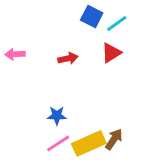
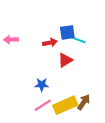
blue square: (92, 17) -> (67, 32), moved, turned -35
cyan line: (117, 24) -> (78, 40), moved, turned 56
red triangle: (111, 53) -> (65, 60), moved

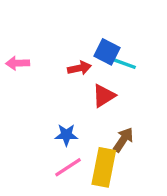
blue square: (67, 32) -> (107, 52), turned 35
brown arrow: (84, 102) -> (123, 140), moved
yellow rectangle: (65, 105) -> (104, 167), turned -55

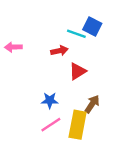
blue square: (107, 52) -> (92, 26), moved
cyan line: (123, 63) -> (76, 34), moved

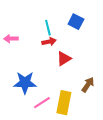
cyan line: (76, 34) -> (48, 28), moved, turned 56
blue star: (50, 100) -> (25, 83), moved, size x1.6
brown arrow: (92, 104) -> (88, 85), moved

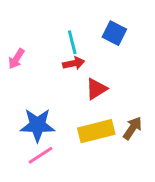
pink arrow: (11, 39) -> (16, 59), turned -56
pink line: (42, 103) -> (40, 155), moved
yellow rectangle: (64, 103) -> (96, 131), moved, turned 65

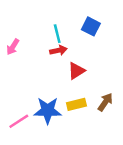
blue star: (37, 125) -> (48, 110), moved
yellow rectangle: (96, 131) -> (76, 104), size x0.7
pink line: (40, 155) -> (19, 121), moved

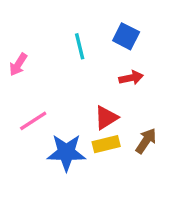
red arrow: (58, 50) -> (131, 78), moved
red triangle: (76, 71) -> (106, 118), moved
pink line: (19, 121) -> (33, 121), moved

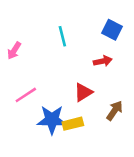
blue square: (126, 36) -> (112, 30), moved
yellow rectangle: (106, 144) -> (73, 124), moved

